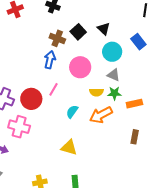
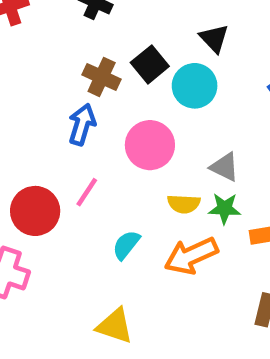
black triangle: (104, 29) -> (214, 38), moved
cyan circle: (112, 52) -> (195, 86), moved

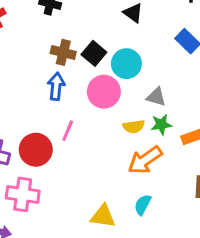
black square: (150, 64) -> (94, 53), moved
cyan circle: (195, 86) -> (126, 64), moved
cyan semicircle: (126, 245) -> (143, 205), moved

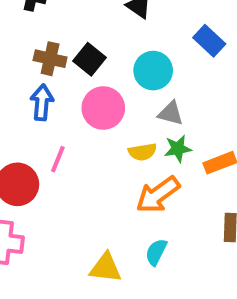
cyan circle: (126, 64) -> (153, 71), moved

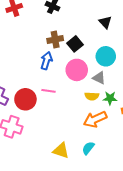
brown cross: (50, 59) -> (55, 40), turned -35
gray triangle: (171, 113) -> (99, 78), moved
pink line: (58, 159) -> (48, 91), turned 64

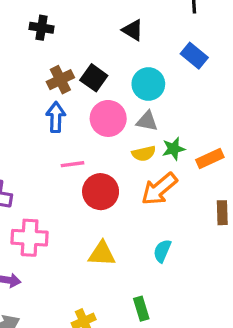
red circle: (25, 99) -> (101, 192), moved
cyan semicircle: (88, 148) -> (162, 251), moved
yellow triangle: (61, 151) -> (102, 254), moved

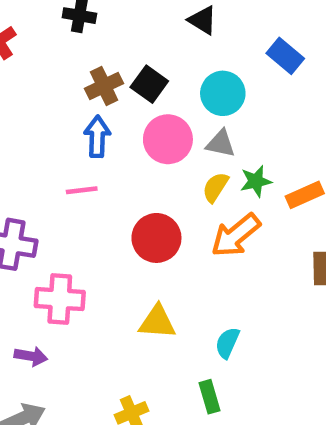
yellow semicircle: (144, 153) -> (215, 187), turned 135
pink line: (72, 164) -> (82, 190), moved
cyan semicircle: (162, 251) -> (227, 343), moved

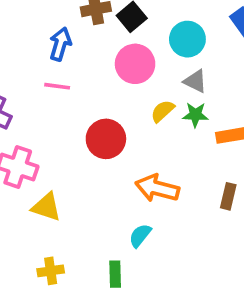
blue arrow: (97, 137) -> (60, 44), moved
gray triangle: (221, 144) -> (195, 81), moved
orange arrow: (236, 235) -> (157, 188), moved, turned 39
yellow triangle: (157, 322) -> (46, 207), moved

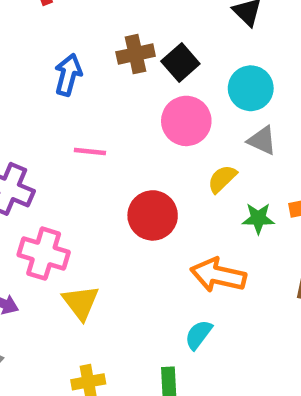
blue arrow: (60, 44) -> (68, 75), moved
green star: (195, 115) -> (258, 218), moved
yellow triangle: (46, 207) -> (81, 302), turned 36

